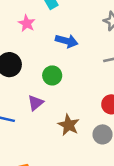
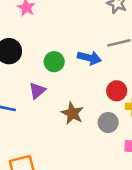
blue arrow: (67, 41) -> (89, 58), moved

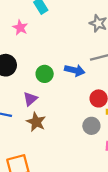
brown star: (72, 113) -> (36, 122), moved

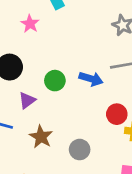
purple triangle: (30, 99) -> (27, 100), moved
gray circle: (91, 126) -> (80, 150), moved

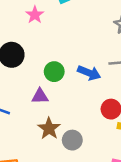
purple triangle: (27, 100) -> (40, 96), moved, turned 30
brown star: (41, 137) -> (49, 128), moved

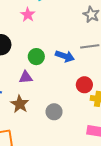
pink star: (35, 15) -> (28, 15), moved
brown star: (49, 128) -> (20, 104), moved

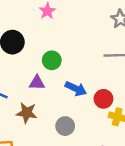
blue arrow: (65, 56) -> (76, 89), moved
brown star: (20, 104) -> (27, 113), turned -30

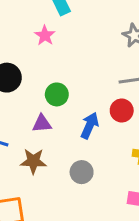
blue arrow: (76, 89) -> (90, 126), turned -85
red circle: (103, 99) -> (122, 111), moved

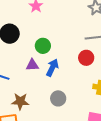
blue arrow: (90, 126) -> (52, 68), moved
brown star: (33, 161) -> (20, 101), moved

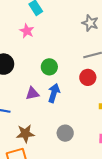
green circle: (43, 46) -> (49, 67), moved
gray circle: (58, 98) -> (65, 133), moved

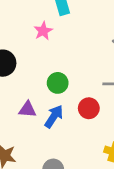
red circle: (88, 77) -> (89, 108), moved

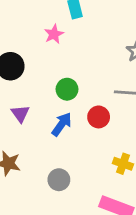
purple triangle: (27, 109) -> (20, 114), moved, turned 48

